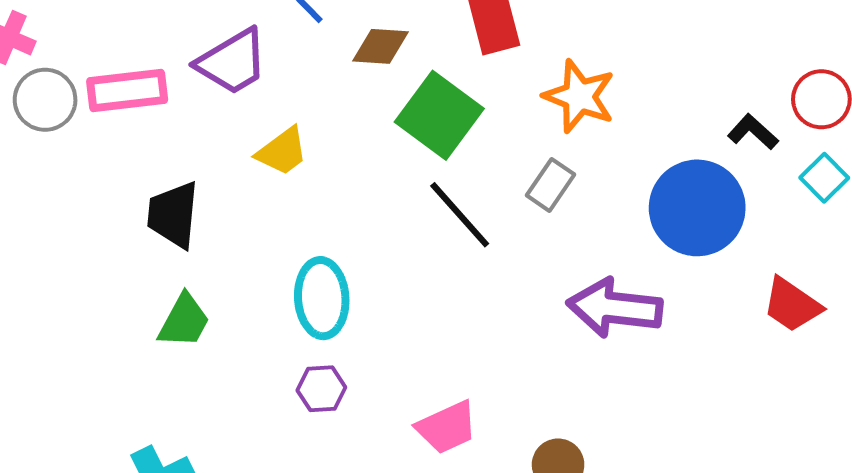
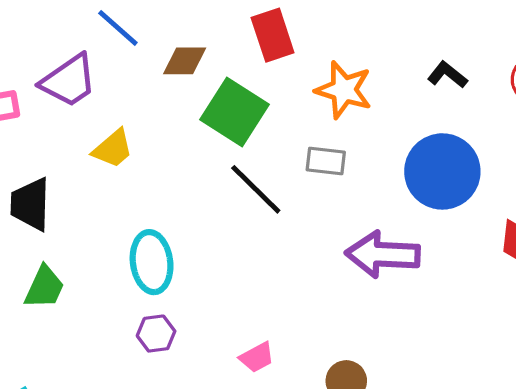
black L-shape: (753, 132) -> (447, 75), moved
gray rectangle: (551, 185) -> (326, 161), turned 66
pink trapezoid: (447, 427) -> (257, 357), size x0.7

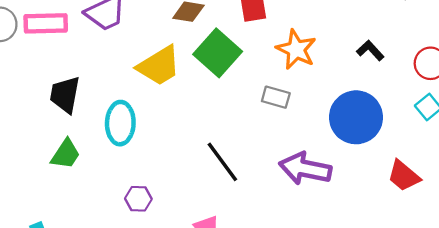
yellow trapezoid: (113, 149) -> (159, 66), moved, size x1.5
black line: (256, 189) -> (222, 162), moved
cyan ellipse: (152, 262) -> (120, 123), moved

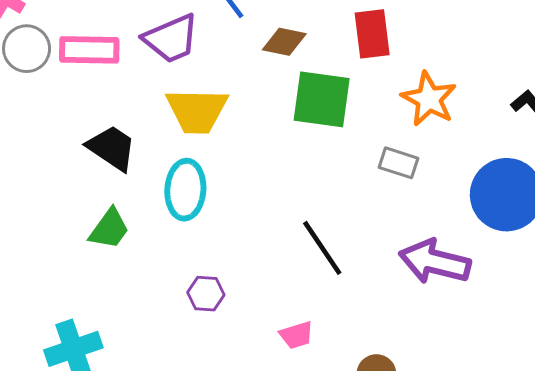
green square: (218, 53) -> (322, 99), turned -36
yellow trapezoid: (159, 66) -> (197, 111), moved, turned 30
black trapezoid: (65, 95) -> (112, 148), turned 111

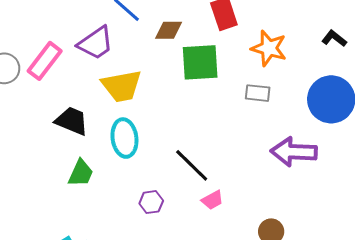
pink rectangle: (89, 50) -> (45, 61), turned -42
black line: (322, 248) -> (192, 165), moved
pink trapezoid: (296, 335) -> (212, 200), moved

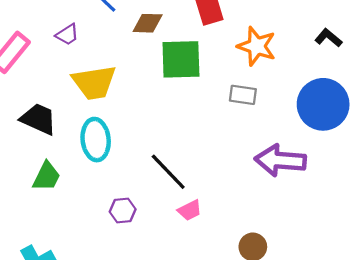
purple trapezoid: (96, 43) -> (67, 35), size x0.6

